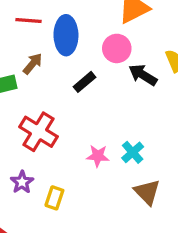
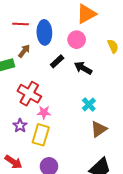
black arrow: (143, 75) -> (83, 68), moved
pink star: (98, 156) -> (44, 112), moved
brown triangle: (147, 192) -> (99, 129), turned 42
yellow rectangle: (54, 198) -> (41, 135), size x1.5

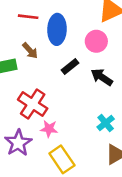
brown arrow: (24, 51) -> (30, 51), turned 96
purple star: (20, 126) -> (18, 143), size x1.5
yellow rectangle: (41, 135) -> (62, 159), moved, turned -55

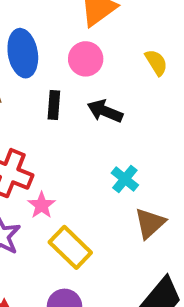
black rectangle: (70, 66) -> (54, 105), turned -36
pink star: (49, 129) -> (42, 205), turned -30

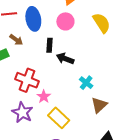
yellow semicircle: (156, 62) -> (102, 23), size x1.5
black arrow: (105, 111) -> (65, 59), moved

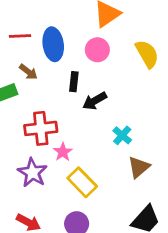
black arrow: (65, 59) -> (95, 101), turned -54
red cross: (27, 80) -> (41, 128), turned -30

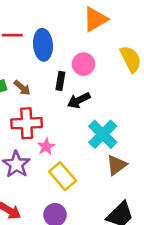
pink circle: (97, 50) -> (83, 64), moved
brown arrow: (28, 72) -> (22, 88), moved
cyan cross: (122, 135) -> (103, 134), size x1.6

